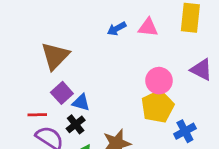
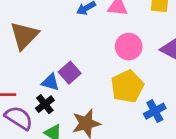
pink circle: (159, 81) -> (129, 47), moved
purple square: (62, 93) -> (70, 73), moved

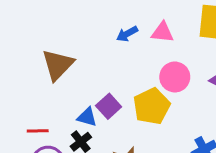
yellow pentagon: (127, 86) -> (152, 106), moved

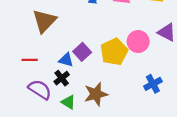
pink circle: (175, 77) -> (138, 42), moved
red line: (38, 131) -> (30, 60), moved

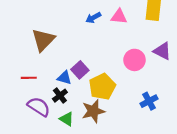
yellow pentagon: (114, 52) -> (102, 87), moved

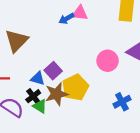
pink triangle: (119, 17) -> (80, 13), moved
brown star: (93, 111) -> (56, 94), moved
green triangle: (67, 119) -> (40, 106), moved

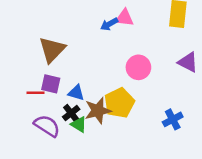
pink circle: (108, 61) -> (138, 67), moved
purple square: (53, 71) -> (51, 84), moved, turned -35

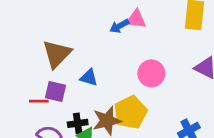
blue triangle: (76, 93) -> (89, 78), moved
black cross: (71, 113) -> (78, 123), turned 30

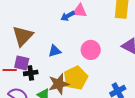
blue triangle: (89, 78) -> (55, 51), moved, turned -32
black cross: (78, 123) -> (31, 73), moved

